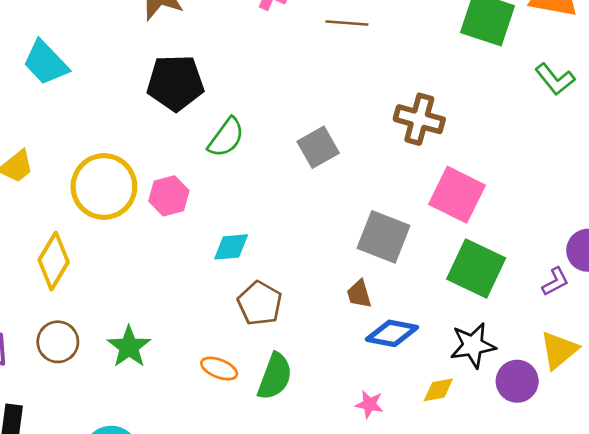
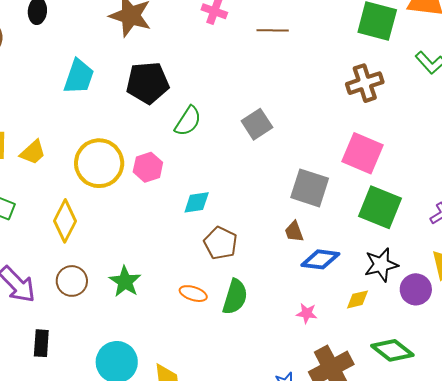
cyan trapezoid: (46, 63) -> (79, 77), moved, turned -114
brown cross: (419, 119) -> (365, 83), moved, turned -30

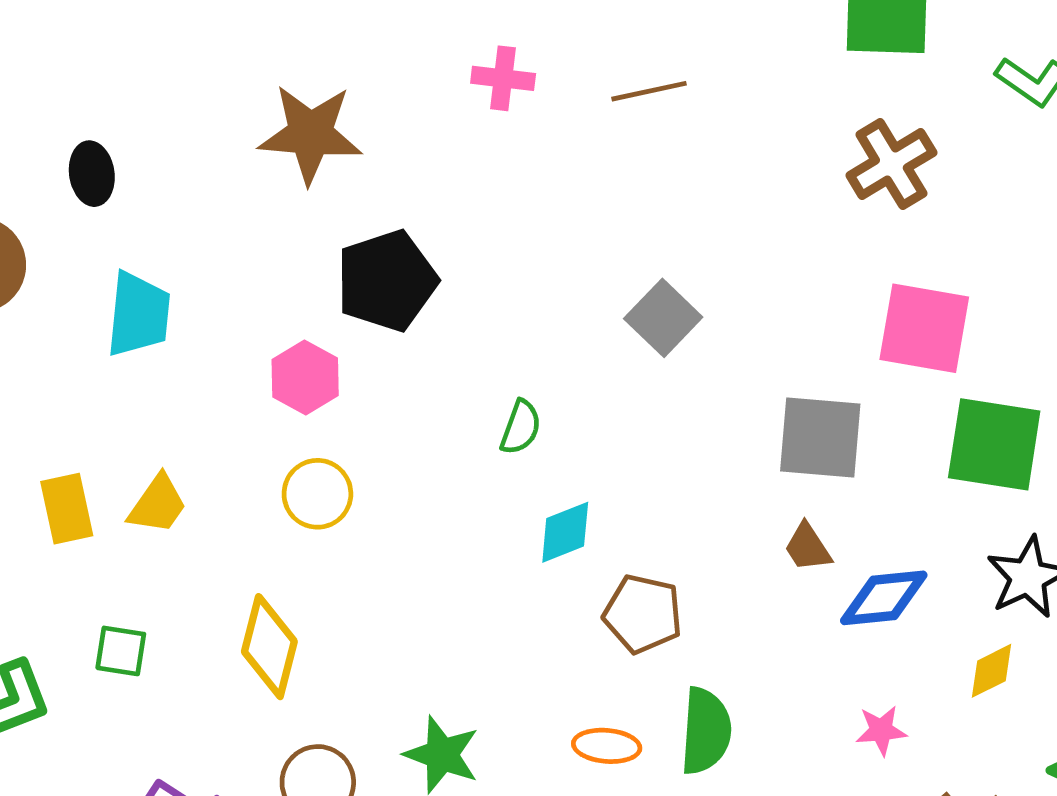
cyan trapezoid: (79, 77) -> (138, 314), moved
green semicircle: (188, 121) -> (521, 427), moved, size x0.7
yellow circle: (99, 163) -> (317, 494), size x0.6
pink hexagon: (148, 167) -> (305, 378), moved

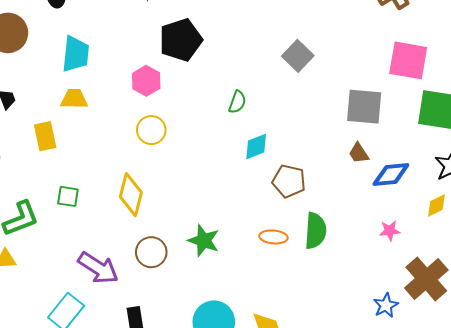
yellow trapezoid: (158, 504) -> (74, 99), moved, turned -124

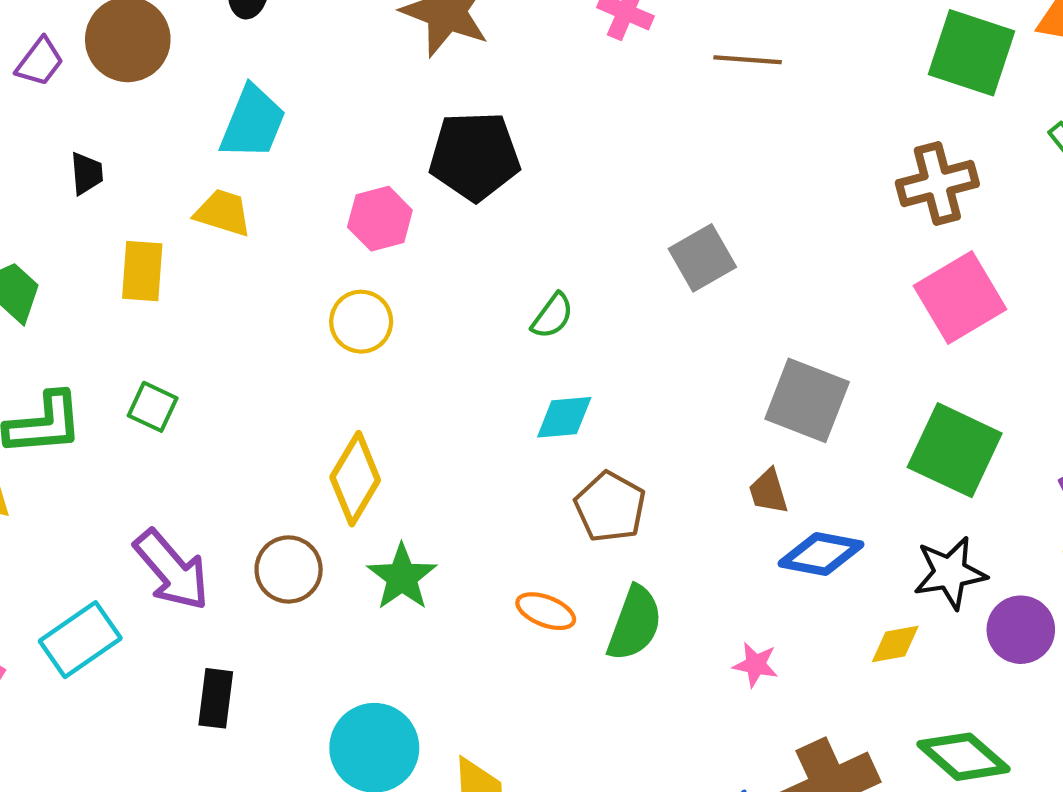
pink square: (408, 60) -> (960, 297), moved, turned 33
yellow diamond: (131, 195) -> (355, 479), moved
pink star: (390, 231) -> (756, 665), moved

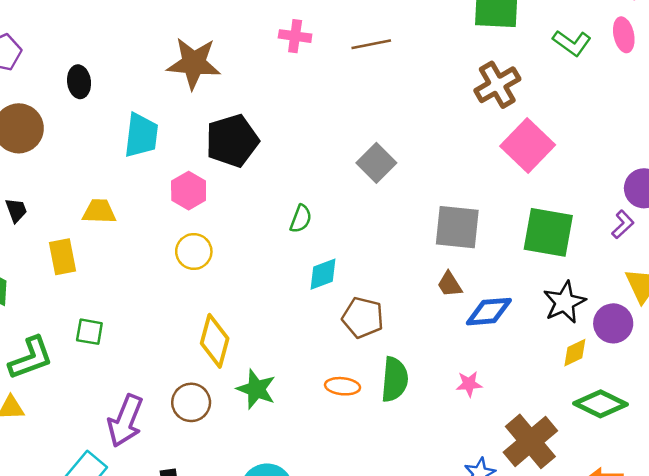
cyan trapezoid: (253, 122) -> (141, 135), moved
purple arrow: (172, 570) -> (125, 421), turned 78
yellow diamond: (895, 644) -> (575, 353), moved

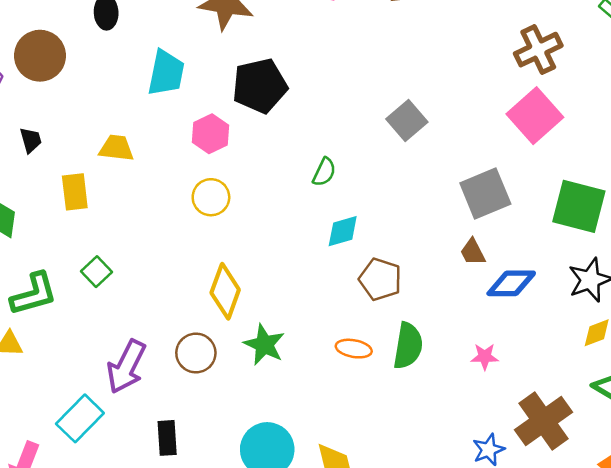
pink square: (528, 146) -> (535, 116), moved
gray square: (457, 227) -> (485, 193), turned -33
green square: (89, 332) -> (97, 272), turned 32

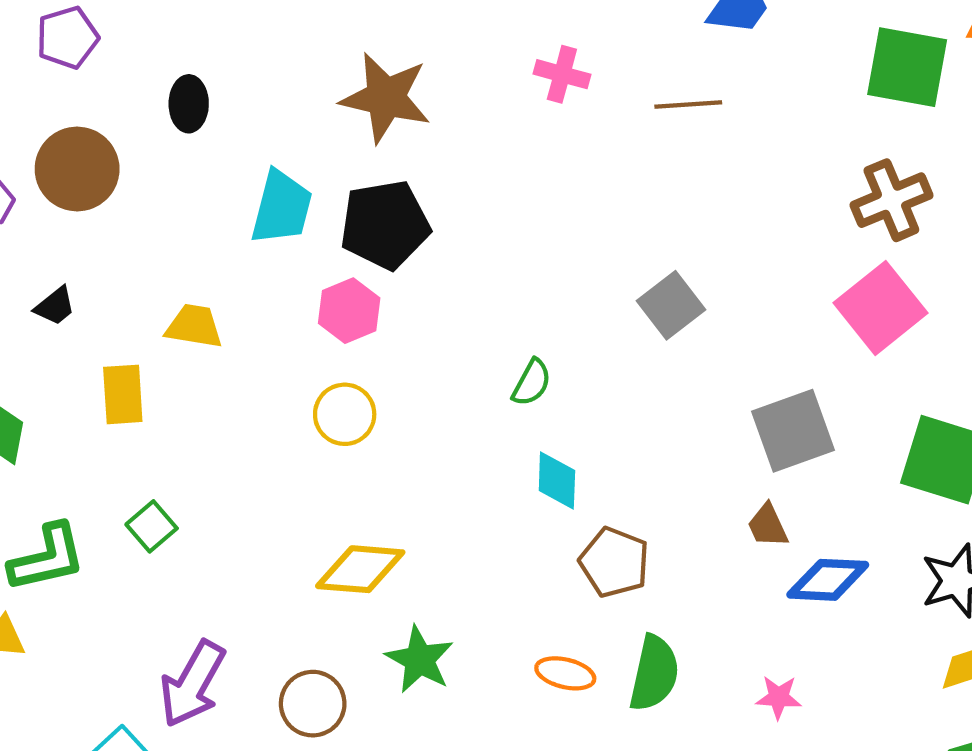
black pentagon: (260, 86) -> (385, 225), moved
black trapezoid: (31, 140) -> (55, 306), turned 64
cyan diamond: (343, 231) -> (557, 481), turned -75
yellow diamond: (225, 291) -> (360, 569), turned 72
brown circle: (196, 353) -> (313, 704), moved

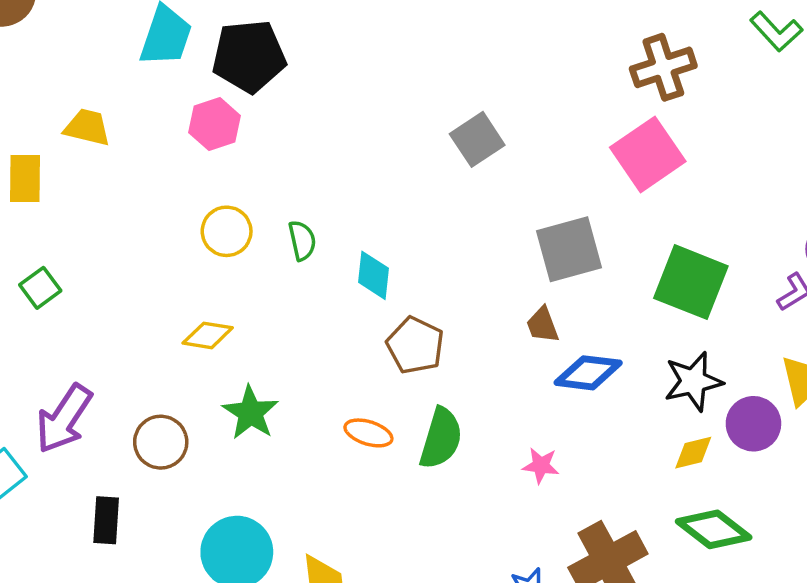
green semicircle: (532, 383) -> (302, 240), moved, turned -45
yellow circle: (345, 414) -> (227, 231), moved
yellow diamond: (360, 569) -> (208, 335), size x0.7

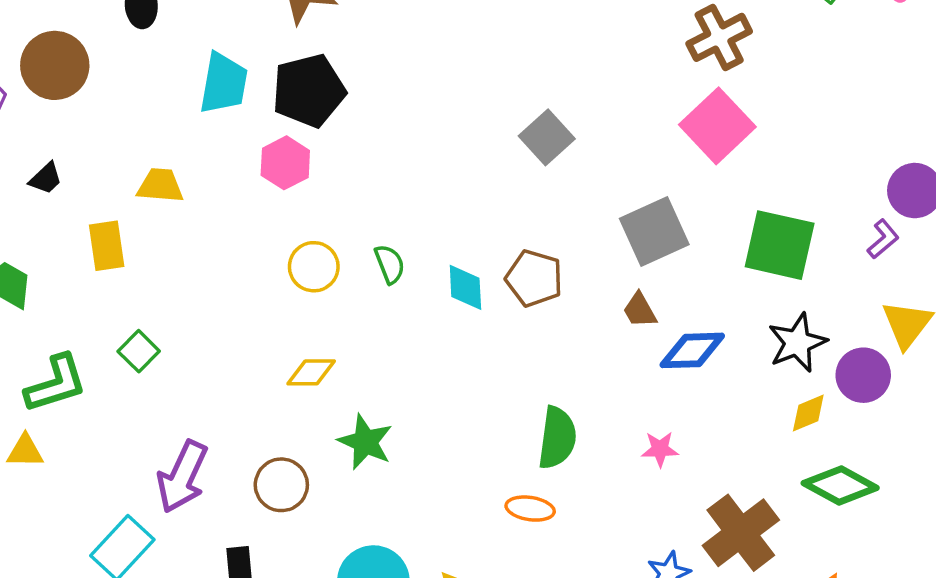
brown pentagon: (415, 345) -> (534, 278), moved
orange ellipse: (368, 433) -> (530, 509), moved

